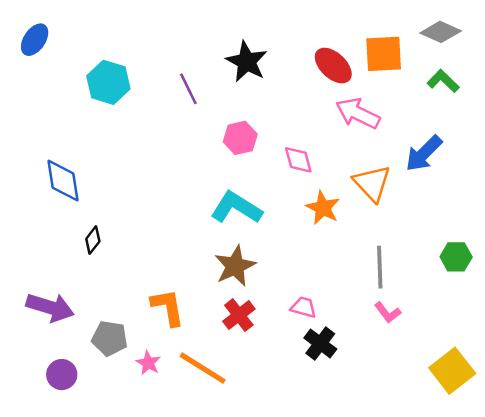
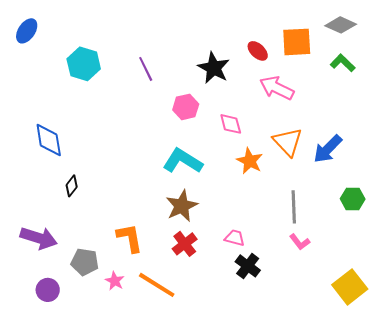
black star: (247, 62) -> (214, 68), moved
red ellipse: (333, 66) -> (258, 51), size x0.7
blue arrow: (424, 153) -> (328, 149), moved

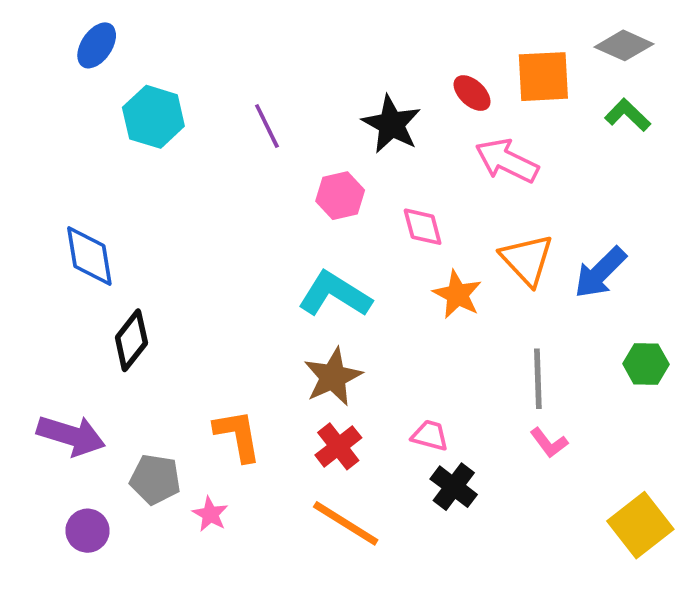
blue ellipse: (27, 31) -> (97, 45), moved
black diamond: (72, 186) -> (131, 340), size x1.5
orange line: (157, 285) -> (346, 523), moved

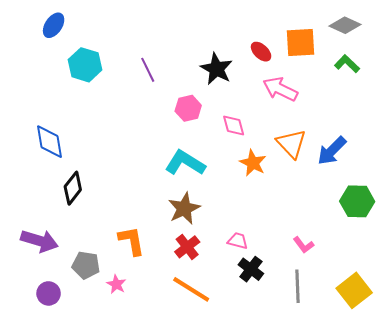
green hexagon: (646, 364) -> (357, 201), size x1.4
gray line: (538, 379) -> (297, 286), moved

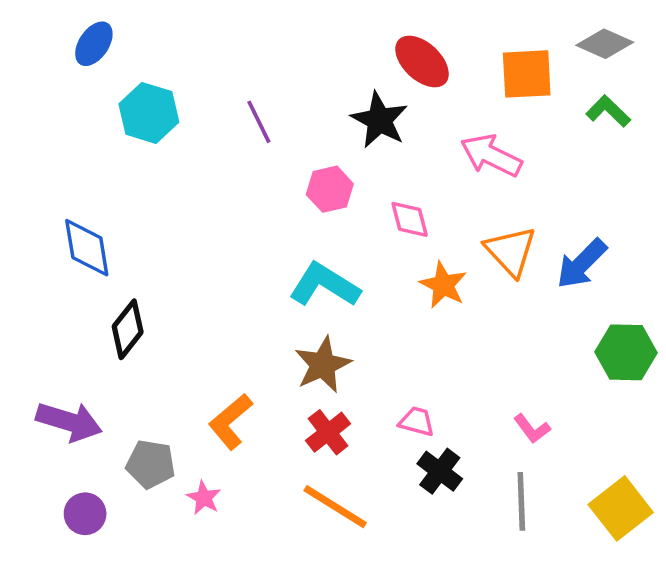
red ellipse: (261, 52) -> (422, 61), moved, size x1.5
orange L-shape: (132, 241) -> (230, 422), turned -120

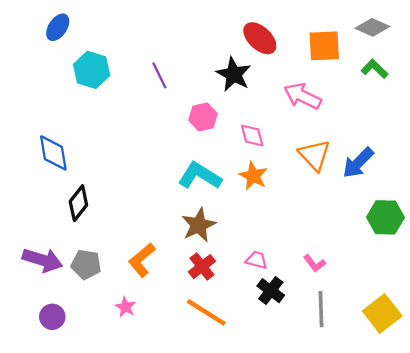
orange star: (443, 285) -> (253, 176), moved
pink L-shape: (532, 429) -> (314, 263), moved
gray pentagon: (151, 464) -> (86, 264), moved

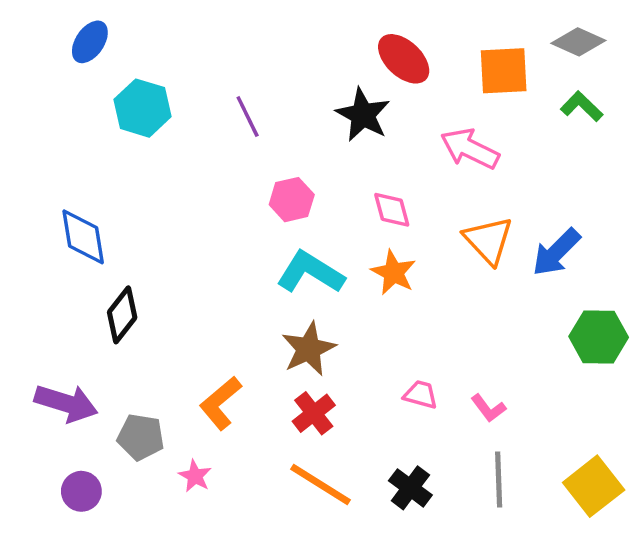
pink hexagon: (203, 117) -> (292, 200), moved
pink trapezoid: (257, 260) -> (421, 395), moved
gray pentagon: (86, 264) -> (141, 437), moved
black cross: (271, 291) -> (410, 488), moved

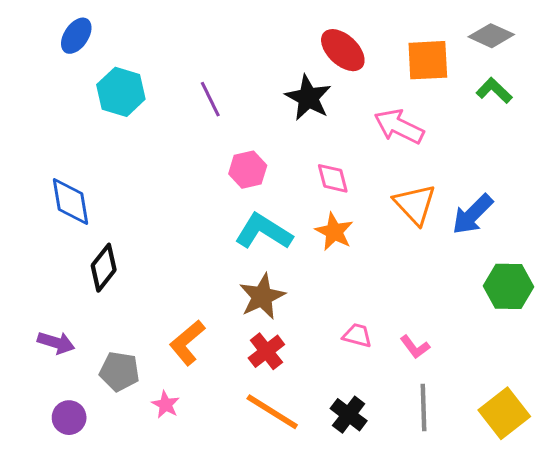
purple arrow: (66, 403) -> (56, 343), size x0.7

